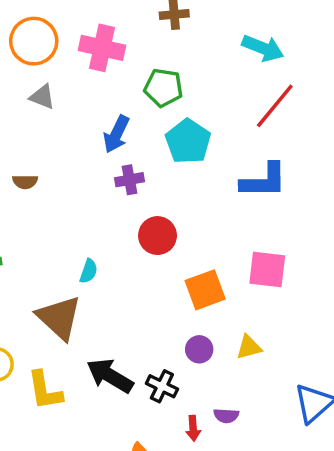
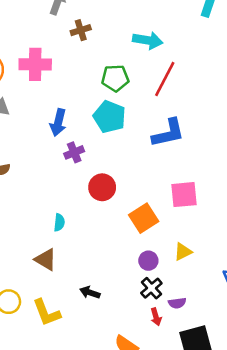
green pentagon: (163, 88) -> (115, 78), moved
brown triangle: (59, 318) -> (46, 259), size x0.7
black arrow: (110, 376) -> (90, 293), size x0.6
black cross: (162, 386) -> (151, 288), moved, turned 35

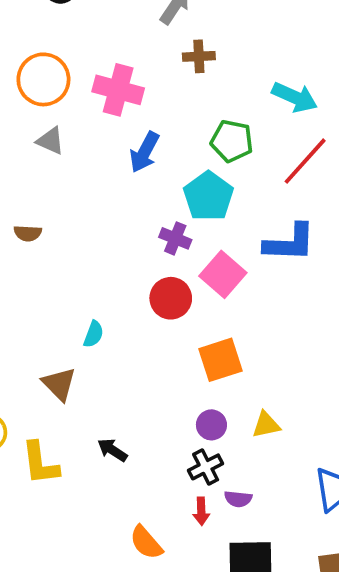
blue arrow: (58, 123) -> (144, 152), moved
purple cross: (74, 152) -> (175, 238), moved, turned 30
pink square: (184, 195) -> (223, 274), moved, turned 32

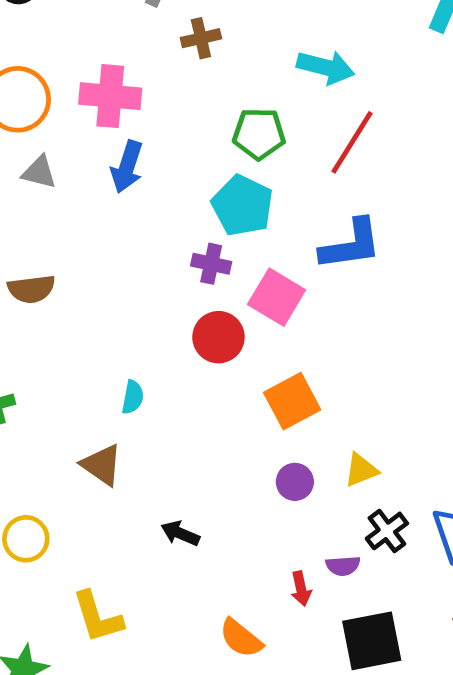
blue arrow: (144, 152) -> (127, 167), moved
brown semicircle: (28, 233) -> (31, 289), size x1.4
yellow L-shape: (40, 463) -> (98, 617), moved
black cross: (206, 467) -> (387, 531), moved

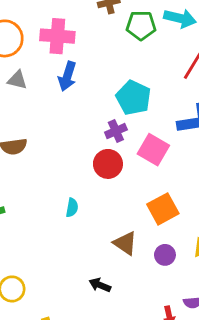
green pentagon: (259, 134) -> (141, 25), moved
purple cross: (211, 264) -> (116, 131), turned -35
red circle: (219, 337) -> (108, 164), moved
brown triangle: (102, 465) -> (125, 243), moved

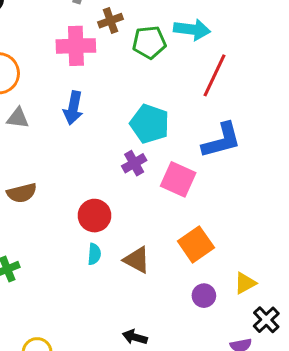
pink cross: (57, 36) -> (76, 46), moved
red circle: (108, 164) -> (94, 216), moved
brown triangle: (125, 243) -> (137, 260), moved

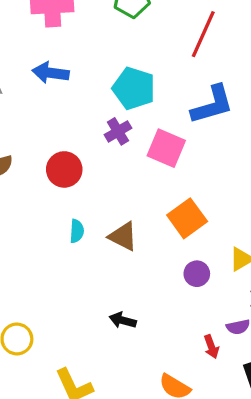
blue arrow: (73, 108) -> (51, 73), turned 88
red circle: (94, 216) -> (64, 169), moved

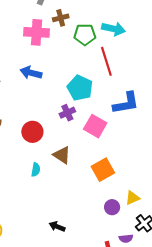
red line: (203, 34) -> (106, 61), moved, turned -48
brown triangle: (123, 236) -> (62, 155), moved
purple circle: (197, 274) -> (112, 207), moved

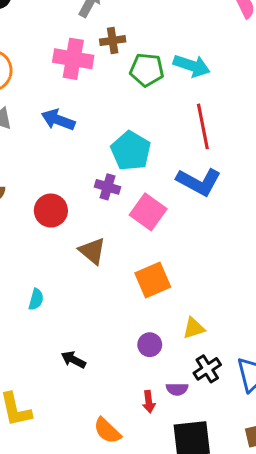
red line: (106, 61) -> (203, 126), moved
blue L-shape: (126, 103) -> (199, 182), turned 32
purple cross: (67, 113) -> (108, 187), turned 35
cyan semicircle: (36, 170) -> (36, 299), moved
purple circle: (112, 207) -> (150, 345), moved

